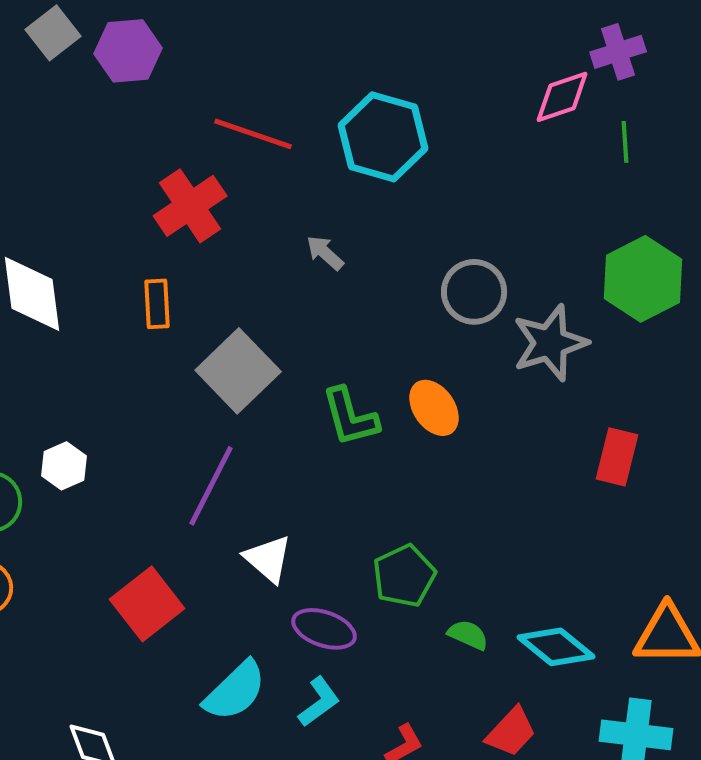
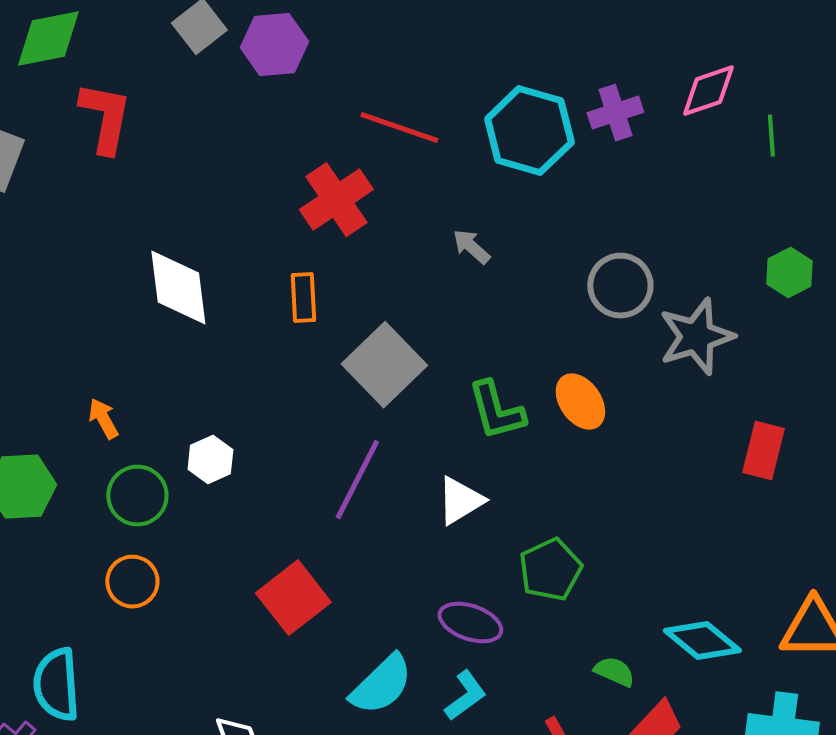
purple cross: (618, 52) -> (615, 113), moved
green hexagon: (643, 279) -> (789, 273), size x0.6
white triangle: (268, 559) -> (460, 501), moved, turned 48
green semicircle: (468, 635) -> (614, 672), moved

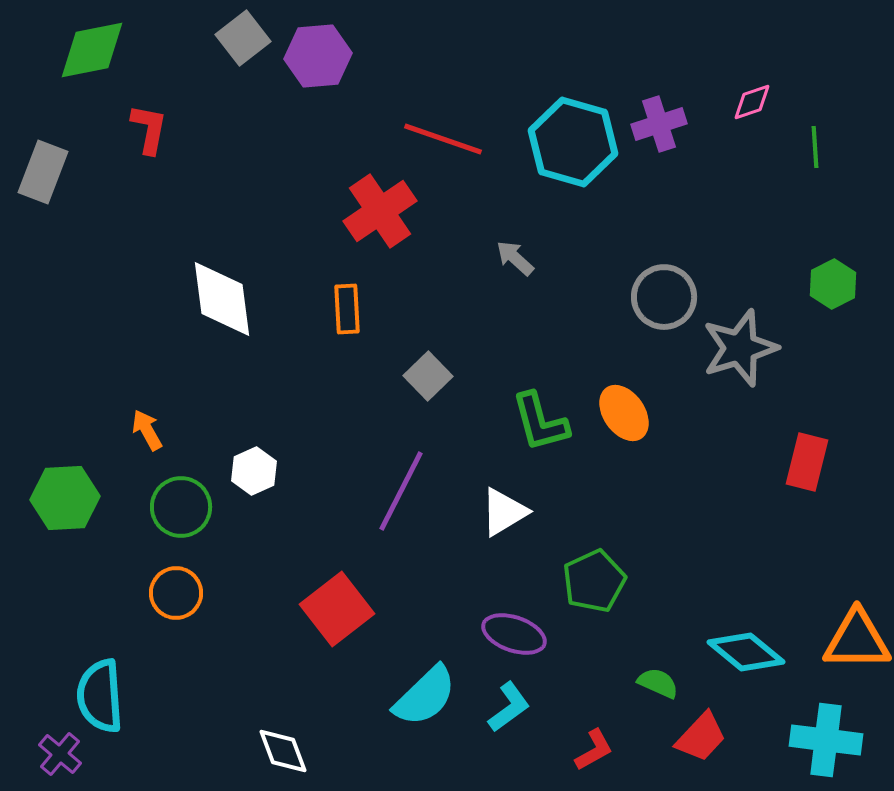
pink diamond: (708, 91) -> (752, 102), size x0.7
red L-shape: (105, 118) -> (149, 129), size x0.7
gray square: (384, 365) -> (428, 376), size x0.6

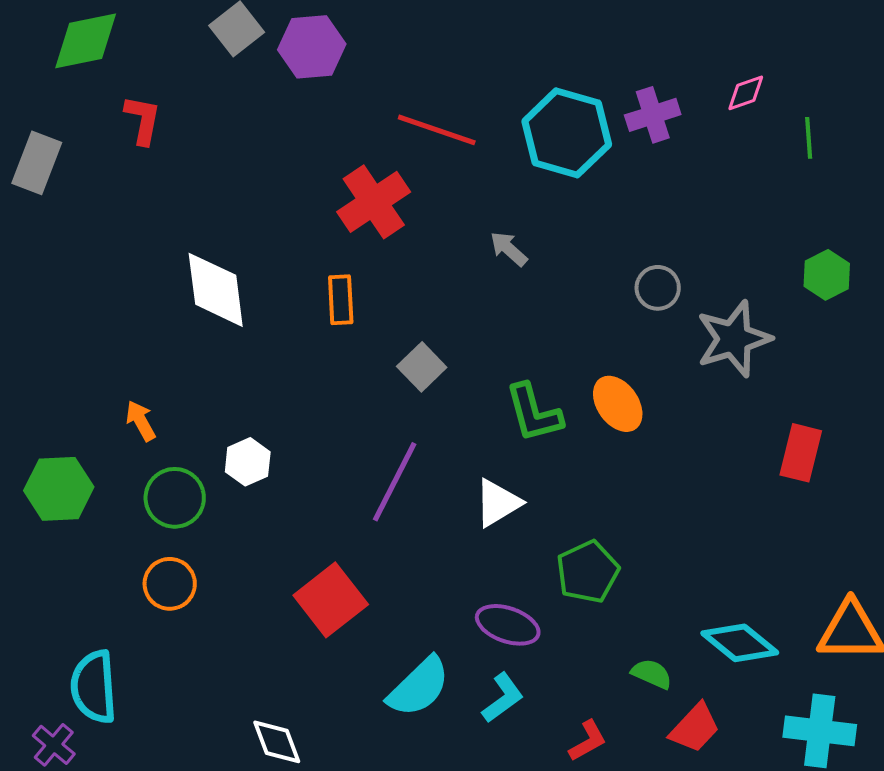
gray circle: (664, 297) -> (658, 288), size x0.7

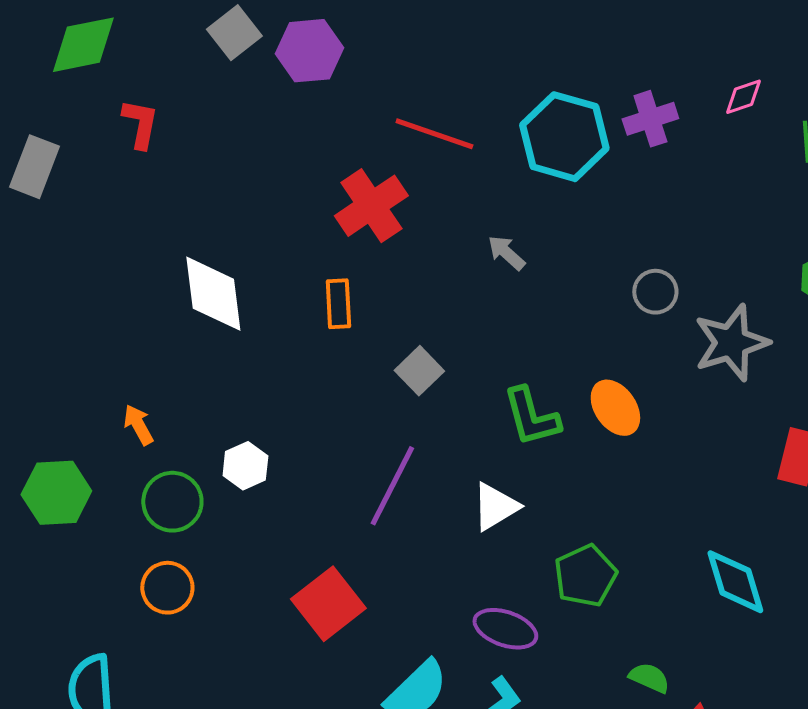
cyan diamond: (740, 643) -> (735, 582), moved, turned 34

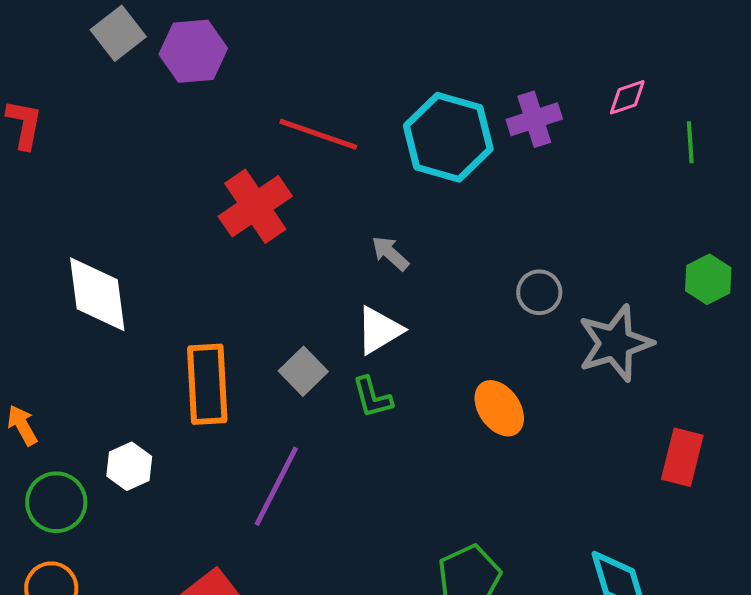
orange rectangle: (338, 304) -> (207, 384), moved, size x1.6
green L-shape: (531, 417) -> (372, 397), moved, size x0.7
white triangle: (495, 507) -> (379, 330), moved

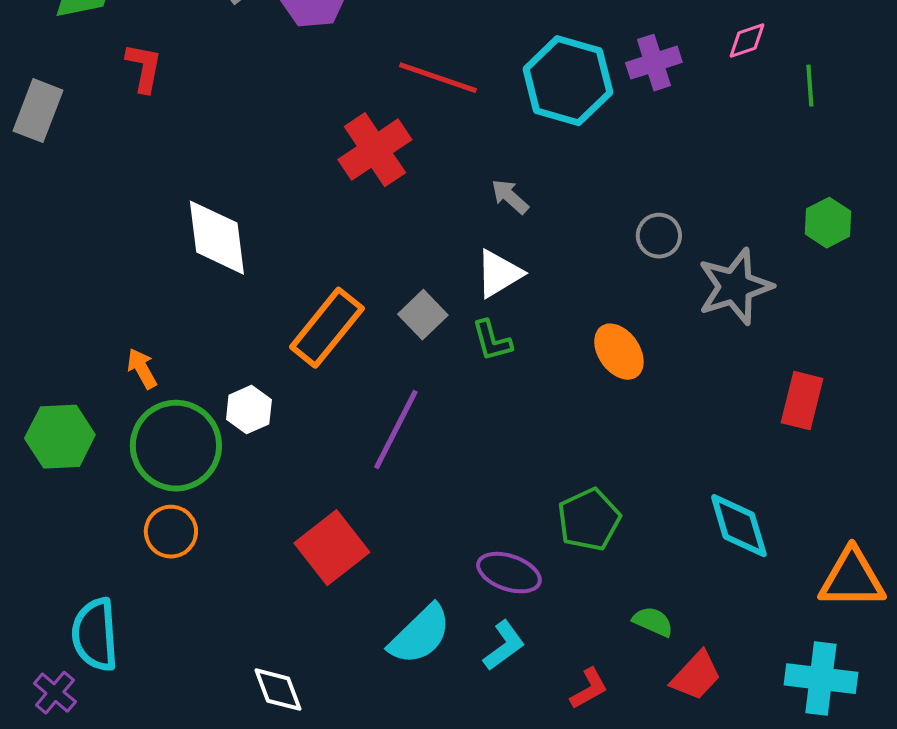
orange rectangle: (207, 384) -> (327, 328), turned 42
green circle: (56, 502) -> (176, 446), size x1.5

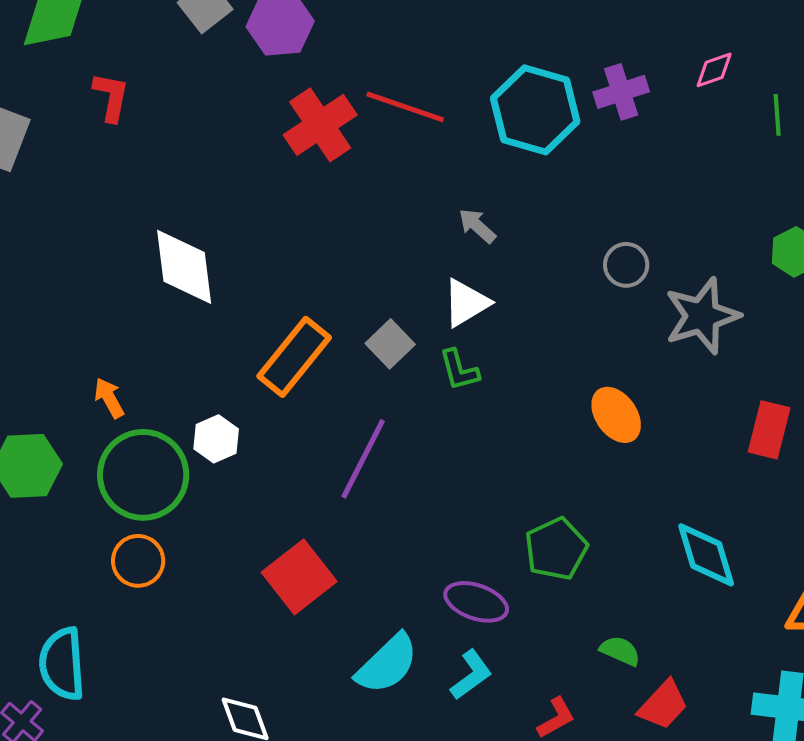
red cross: (375, 150) -> (320, 125), moved
orange ellipse: (619, 352) -> (616, 415), moved

